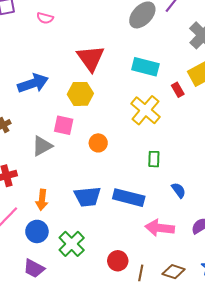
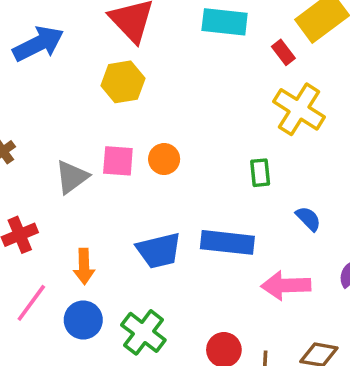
blue arrow: (33, 83) -> (38, 44), moved
yellow cross: (145, 110) -> (299, 109), moved
pink square: (64, 125) -> (118, 161), moved

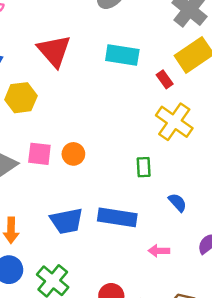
yellow hexagon: (123, 82) -> (21, 98), moved
pink arrow: (286, 285) -> (159, 251), size x0.6

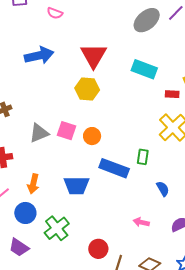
red rectangle: (165, 79) -> (172, 94), turned -64
yellow hexagon: (21, 98) -> (87, 89), moved
blue rectangle: (117, 217) -> (114, 168), moved

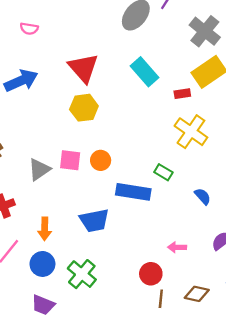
cyan rectangle: (144, 69) -> (145, 72), turned 40
green rectangle: (143, 157) -> (163, 172), turned -56
blue semicircle: (163, 189) -> (203, 196), moved
red circle: (98, 249) -> (151, 274), moved

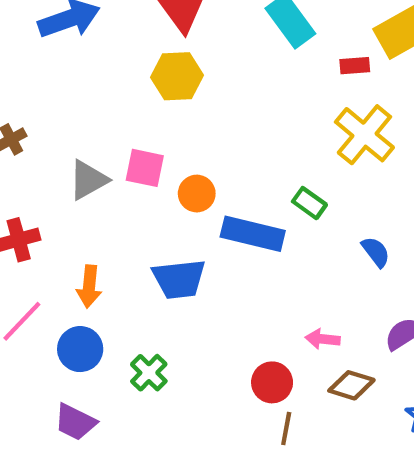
orange circle: (101, 160) -> (197, 194), moved
green cross: (82, 274) -> (149, 373), size x0.7
brown diamond: (197, 294) -> (351, 385), moved

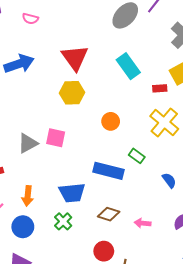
orange circle: (197, 194) -> (111, 121), moved
green cross: (149, 373) -> (63, 221), moved
red circle: (272, 382) -> (104, 251), moved
brown diamond: (351, 385) -> (109, 214), moved

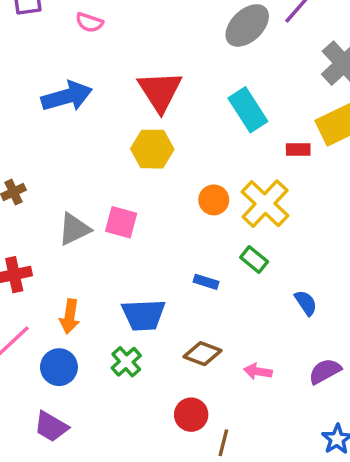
yellow cross: (164, 122) -> (265, 204), moved
blue rectangle: (109, 171) -> (206, 282), size x0.5

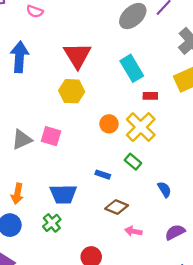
blue arrow: (67, 96) -> (19, 57), turned -72
red rectangle: (298, 149) -> (150, 96), moved
brown diamond: (202, 354) -> (117, 207), moved

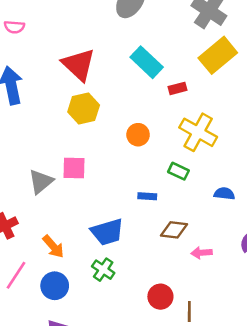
yellow cross: (141, 127) -> (198, 132), moved
blue semicircle: (164, 189) -> (224, 194), turned -35
orange arrow: (17, 194) -> (53, 247), turned -36

